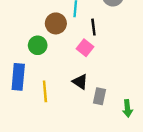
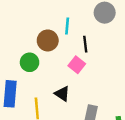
black triangle: (80, 82) -> (62, 94), moved

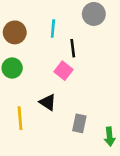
brown circle: (48, 40) -> (15, 32), moved

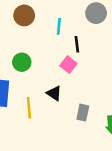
brown circle: (15, 32) -> (24, 15), moved

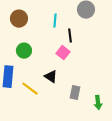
brown circle: (24, 15) -> (19, 19), moved
yellow line: (29, 108) -> (30, 89), turned -48

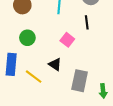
black line: (70, 36) -> (87, 22), moved
gray rectangle: (75, 93) -> (80, 81), size x1.5

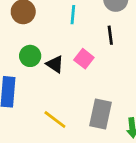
black triangle: (55, 64) -> (55, 64), moved
yellow line: (34, 77) -> (55, 119), moved

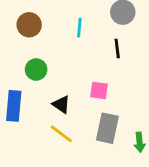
pink square: (84, 59) -> (99, 90), moved, turned -30
black triangle: (55, 64) -> (61, 104), moved

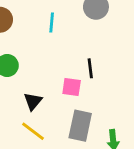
black line: (117, 49) -> (90, 68), moved
black triangle: (61, 104) -> (33, 101), turned 36

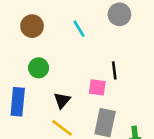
cyan line: (52, 23) -> (79, 29), turned -36

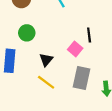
pink square: (97, 87) -> (75, 49), turned 32

